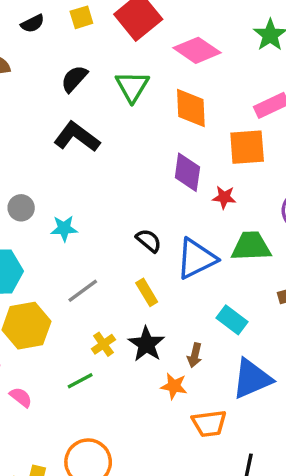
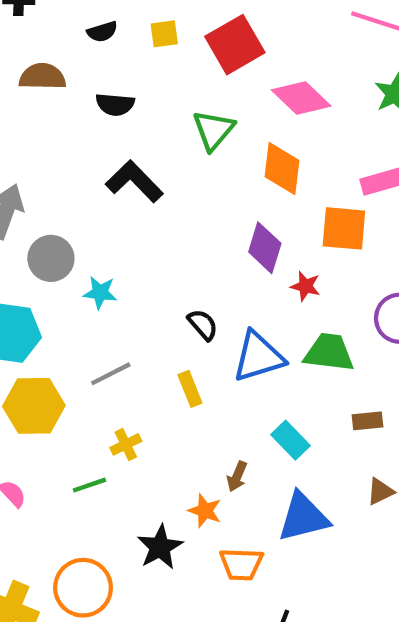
black semicircle: (74, 79) -> (115, 104), moved, turned -136
gray circle: (21, 208) -> (51, 258), size x1.4
black star: (146, 344) -> (160, 547), moved

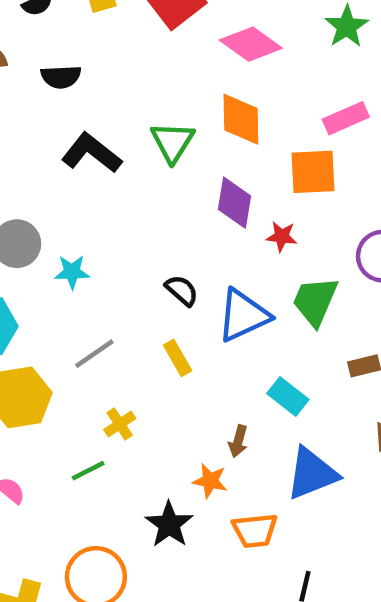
green triangle: (213, 130) -> (173, 142), moved
green trapezoid: (329, 352) -> (315, 301), turned -66

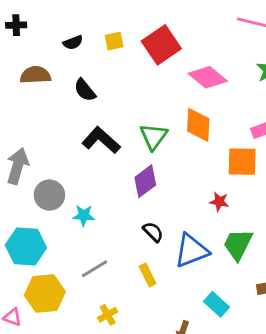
black semicircle: (61, 77) -> (85, 90), turned 50
purple diamond: (235, 203) -> (145, 181), moved, turned 40

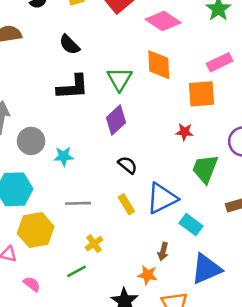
black semicircle: (85, 90) -> (69, 45), moved
black L-shape: (101, 140) -> (73, 87), turned 140
blue triangle: (191, 251) -> (162, 198), moved
gray line: (94, 269) -> (78, 203), turned 35

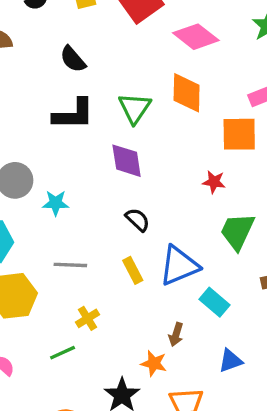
purple diamond: (116, 120) -> (127, 161), turned -60
blue triangle: (206, 269) -> (230, 361), size x0.6

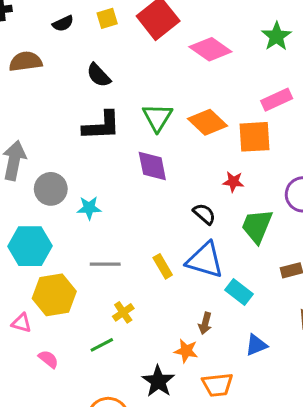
orange diamond: (187, 93) -> (208, 122), moved, turned -45
black semicircle: (138, 220) -> (204, 214), moved
blue triangle: (179, 266) -> (205, 260), turned 42

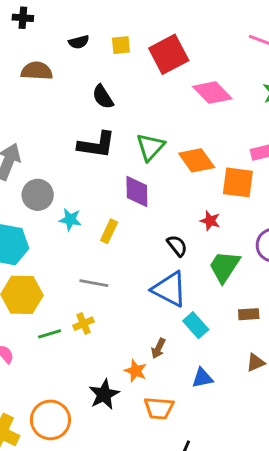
gray line: (105, 264) -> (94, 283), moved
yellow rectangle: (163, 266) -> (109, 231), moved, turned 45
green line: (102, 345) -> (50, 334), moved

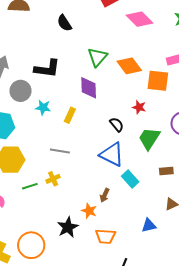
black L-shape: (97, 145) -> (47, 69), moved
blue triangle: (202, 378) -> (149, 226), moved

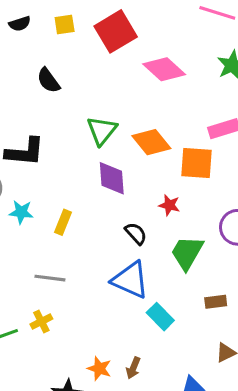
purple diamond: (89, 88) -> (112, 178), moved
brown arrow: (105, 195) -> (133, 368), moved

